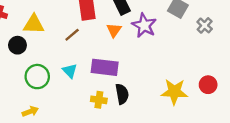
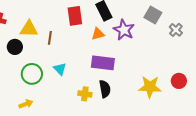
orange triangle: (114, 30) -> (98, 34), turned 40
brown line: (72, 35) -> (50, 38), moved, turned -40
purple rectangle: (105, 67) -> (103, 63), moved

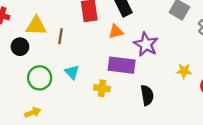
purple star: (124, 30) -> (146, 44), moved
yellow star: (150, 87) -> (184, 71), moved, size x0.6
black semicircle: (105, 89) -> (147, 95), moved
yellow cross: (85, 94) -> (102, 88), moved

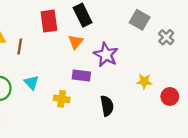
orange triangle: (116, 32) -> (76, 42), turned -35
purple rectangle: (122, 65) -> (81, 76), size x0.7

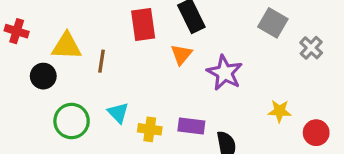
purple rectangle: (81, 76) -> (191, 126), moved
yellow cross: (62, 99) -> (150, 129), moved

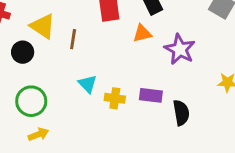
yellow triangle: (67, 46) -> (43, 26), turned 32
orange triangle: (181, 54) -> (142, 33), turned 36
green circle: (72, 121) -> (31, 101), moved

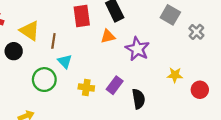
cyan triangle: (87, 84) -> (65, 61), moved
purple rectangle: (151, 95) -> (115, 85), turned -60
green circle: (31, 101) -> (44, 80), moved

